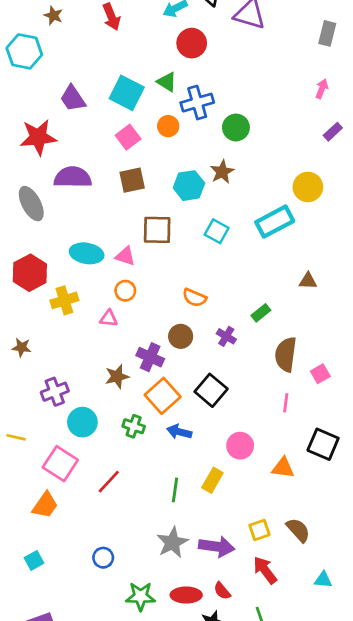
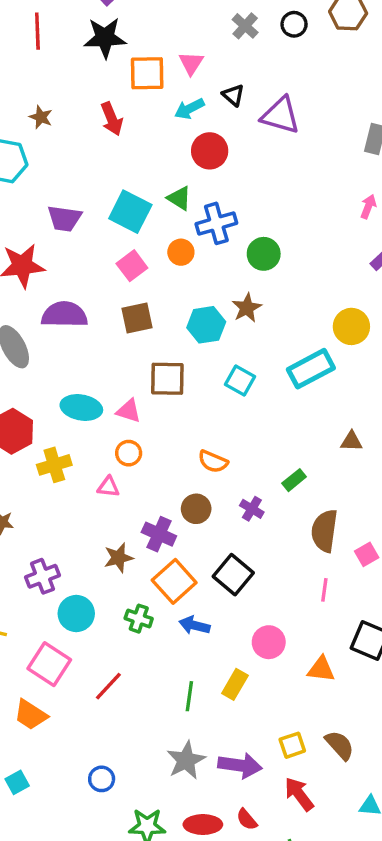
purple trapezoid: (73, 98) -> (64, 218), turned -48
orange trapezoid: (45, 505) -> (31, 715), turned 88

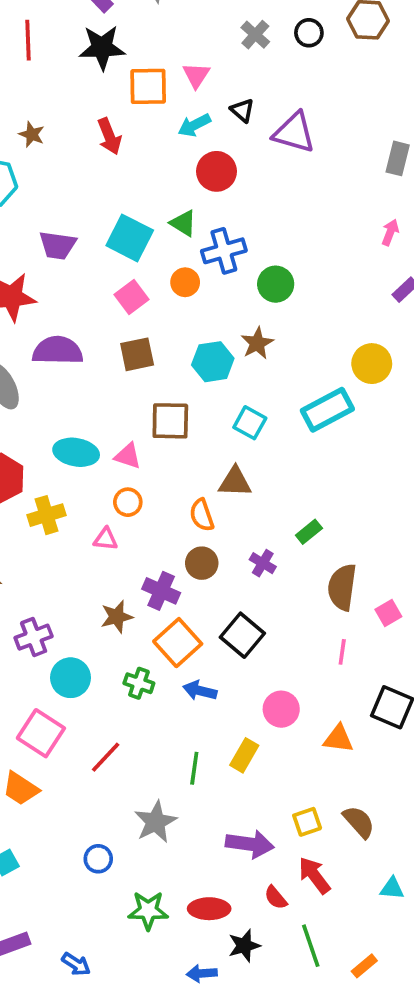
brown triangle: (351, 441) -> (235, 482), moved, size x1.4
orange semicircle: (213, 462) -> (202, 515), moved, turned 48
gray star: (186, 760) -> (156, 822), moved
red semicircle: (247, 819) -> (276, 898), moved

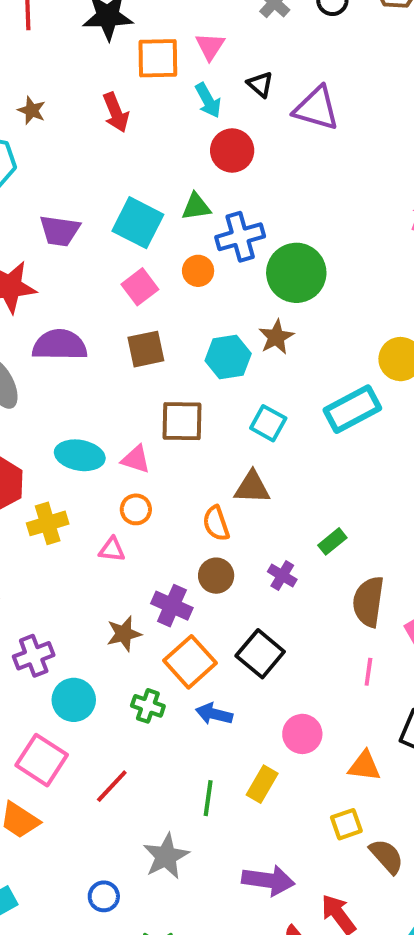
cyan arrow: (194, 125) -> (208, 100), turned -92
green triangle: (183, 223) -> (196, 207), turned -40
green circle: (276, 284) -> (296, 273), size x1.5
yellow square: (307, 822) -> (346, 824), moved

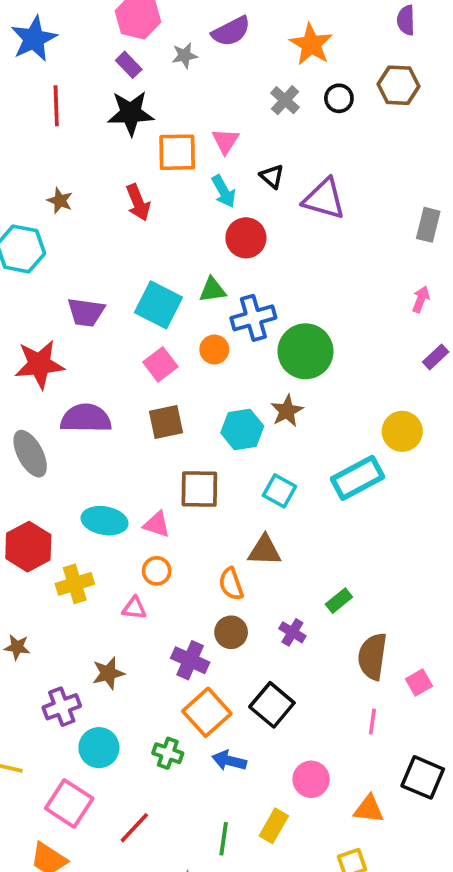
brown star: (124, 634) -> (108, 673), moved

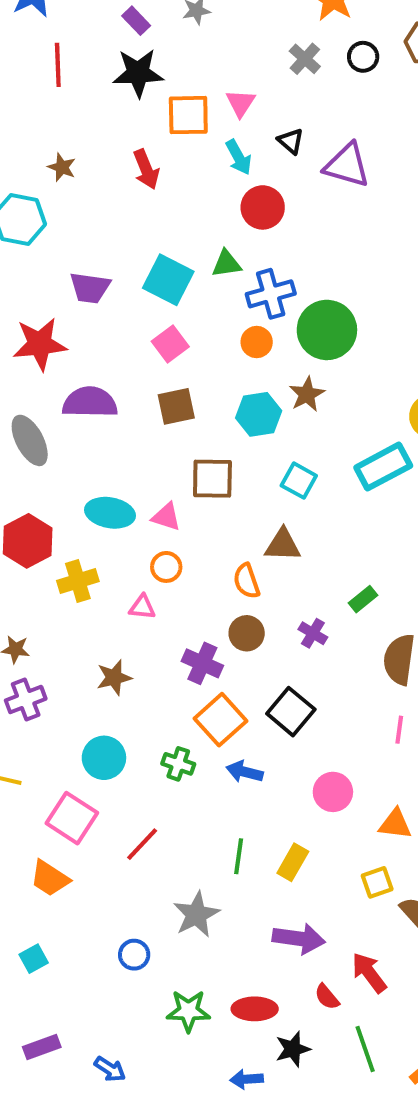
orange circle: (214, 349) -> (257, 342), moved
purple cross: (62, 707) -> (26, 700), moved
yellow rectangle: (274, 826) -> (293, 862), moved

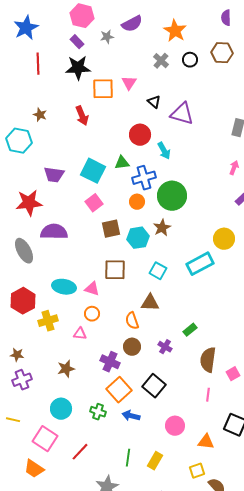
cyan arrow: (239, 157) -> (164, 151), moved
brown square: (176, 406) -> (111, 229), moved

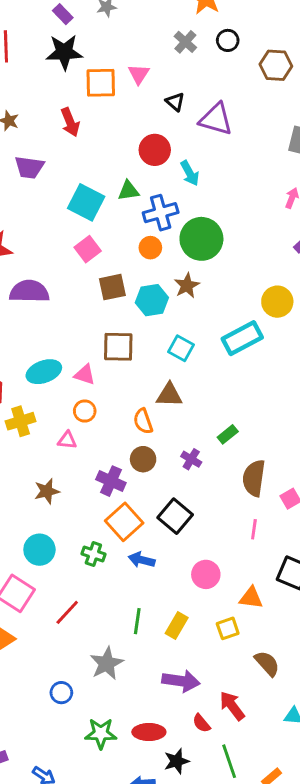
brown hexagon: (222, 53) -> (276, 65), moved
purple trapezoid: (54, 175) -> (29, 167), moved
cyan ellipse: (64, 287) -> (44, 372), turned -30
yellow square: (197, 471) -> (228, 628), moved

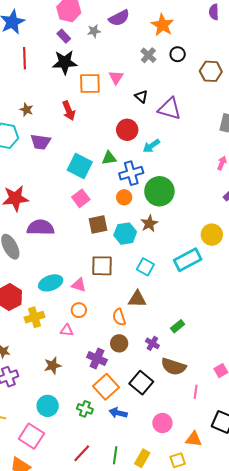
cyan arrow: (190, 173) -> (151, 146), turned 84
brown semicircle: (254, 478) -> (174, 367), moved, turned -80
red line: (67, 612) -> (82, 453), moved

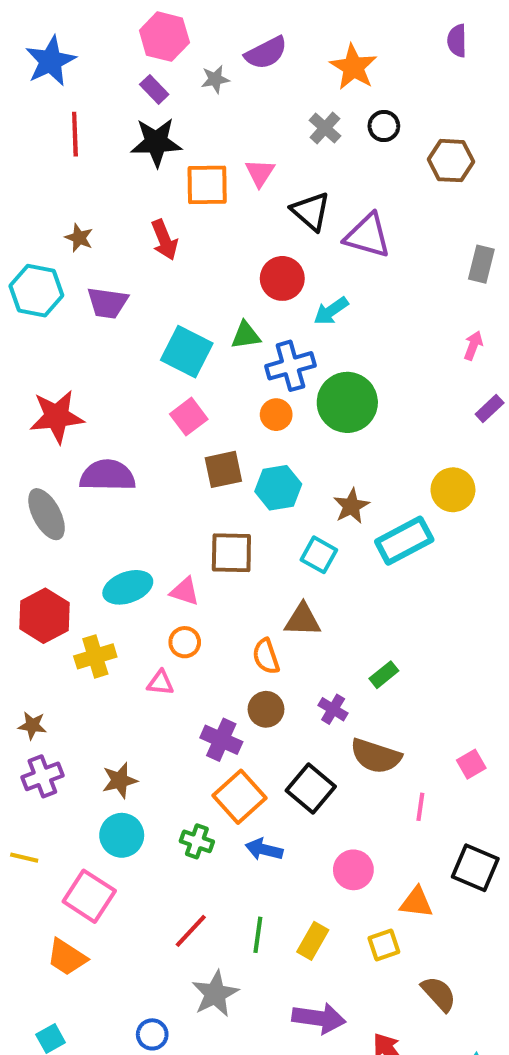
black triangle: (141, 97) -> (311, 211), size x1.5
brown star: (149, 223) -> (351, 506), moved
brown star: (53, 366) -> (120, 780), moved

